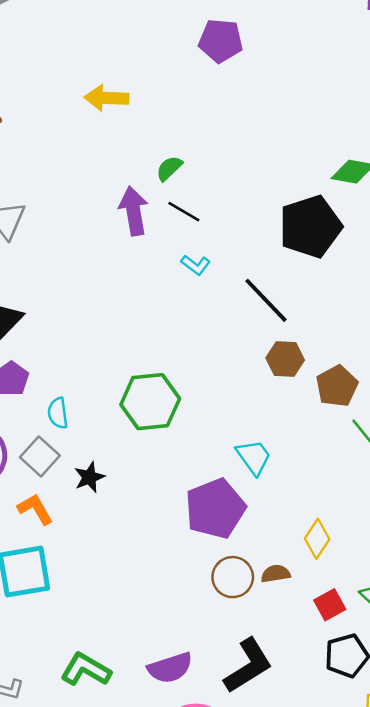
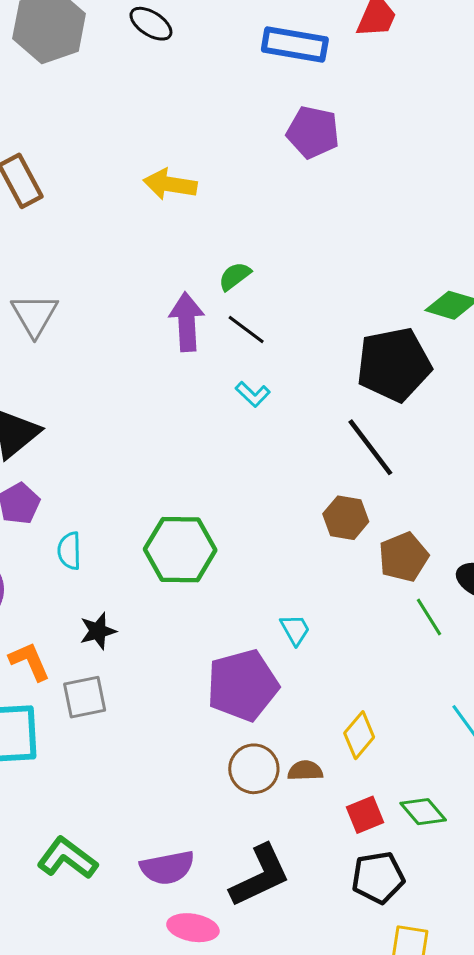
black line: (266, 300) -> (370, 447), moved
gray square: (40, 456) -> (85, 697), moved, turned 30
cyan trapezoid: (254, 457) -> (295, 630), size x0.7

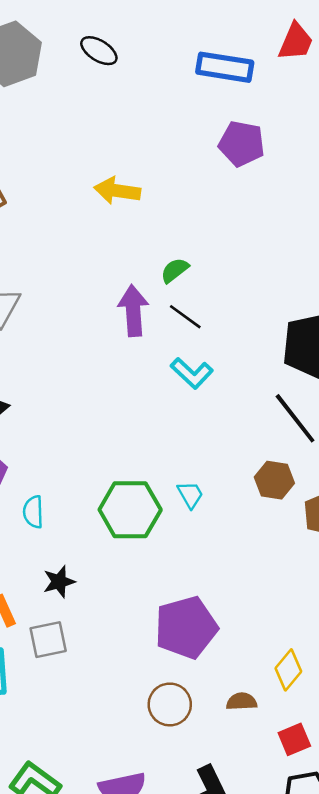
cyan L-shape: (253, 394) -> (192, 373), size x1.4
cyan trapezoid: (295, 630) -> (190, 495), moved
brown circle: (254, 769) -> (170, 704), moved

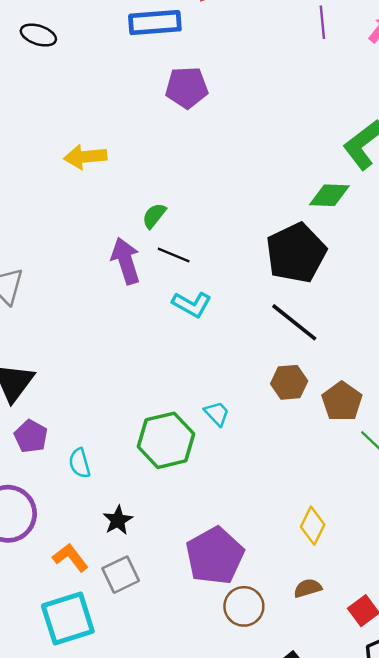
purple pentagon: (186, 627) -> (215, 556), moved
yellow diamond: (288, 670) -> (313, 526), moved

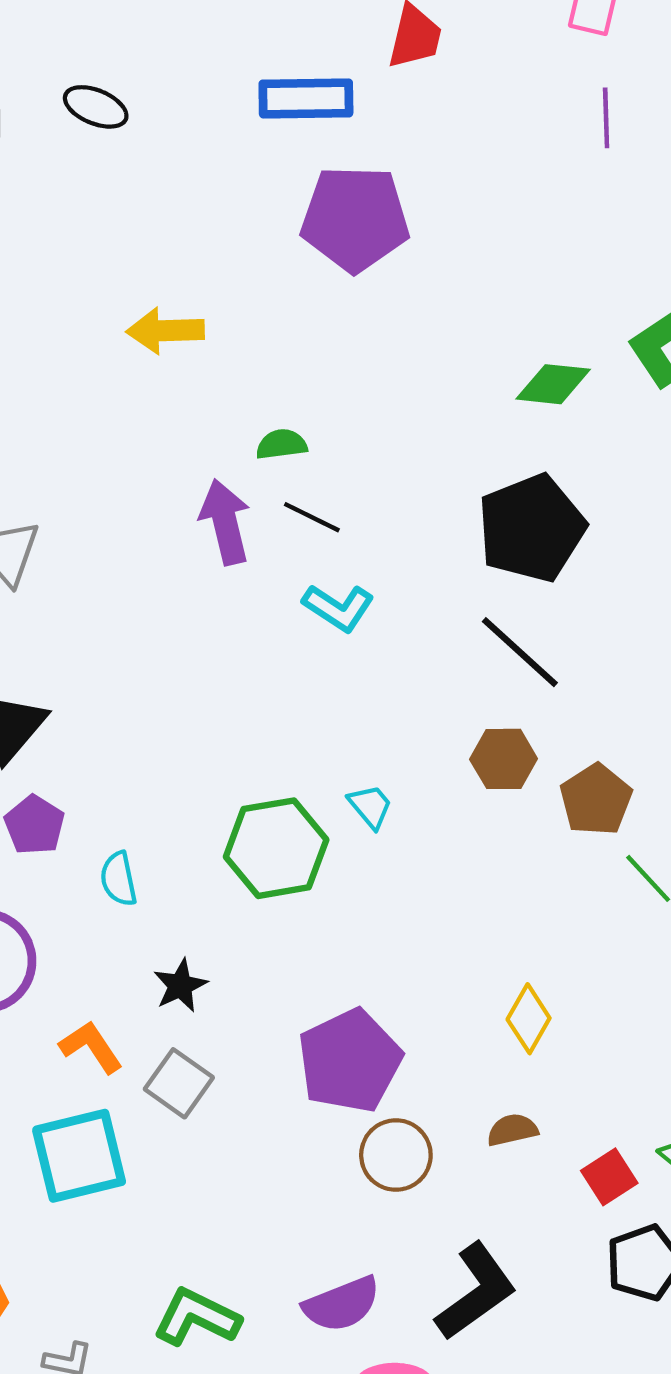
purple pentagon: (187, 87) -> (355, 219), size x1.4
green diamond: (329, 195) -> (553, 384), moved
green semicircle: (154, 216) -> (281, 444), turned 40
gray square: (121, 575) -> (179, 1083), turned -33

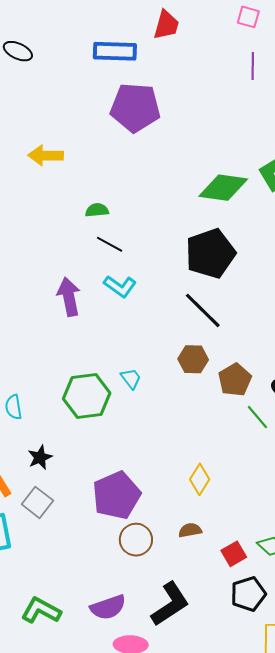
green diamond: (553, 384) -> (223, 188), size x1.4
purple arrow: (225, 522) -> (69, 297), moved

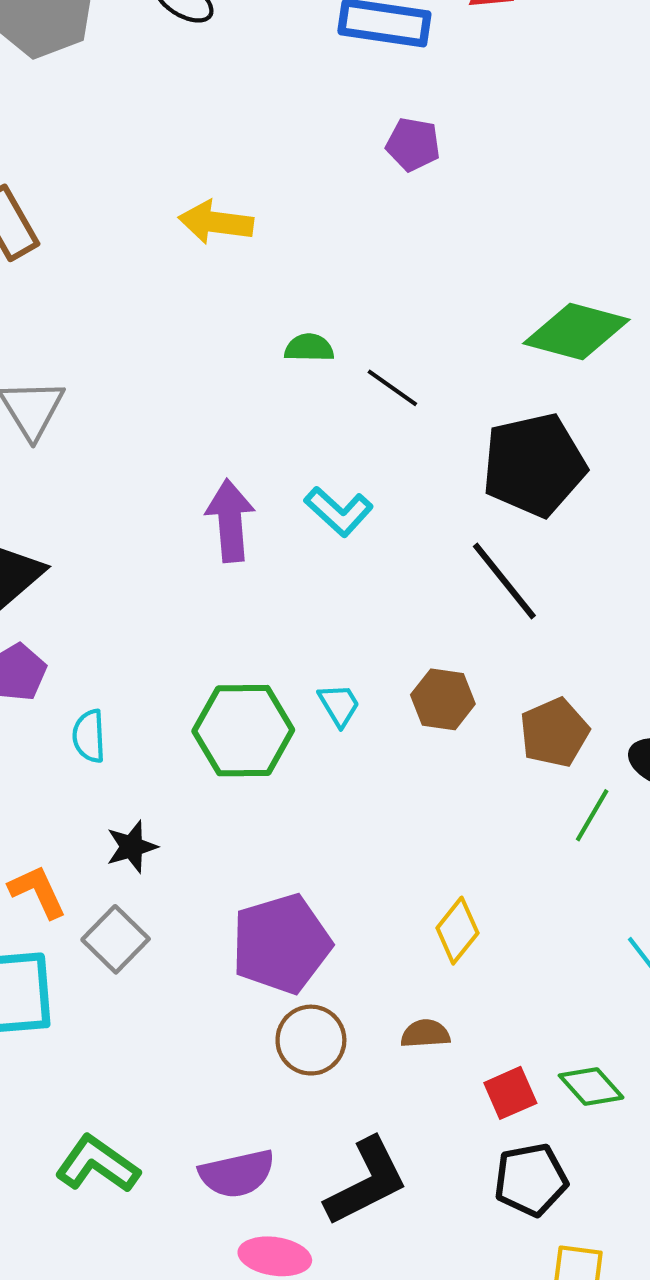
purple pentagon: (135, 108) -> (413, 144), size x0.5
black line: (110, 244) -> (392, 388), moved
brown hexagon: (193, 359) -> (443, 699), moved
green line: (257, 417) -> (592, 815), turned 64

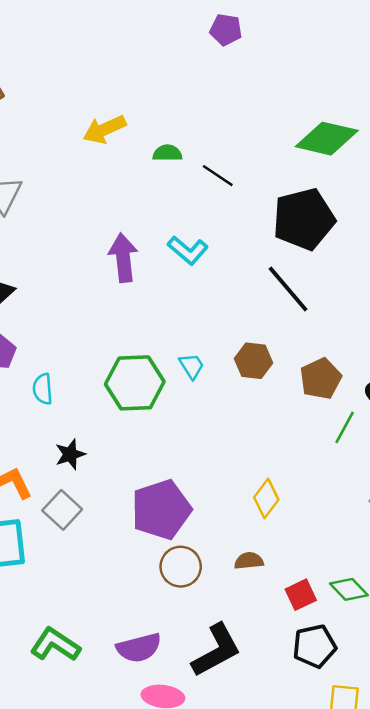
yellow arrow: (216, 222) -> (104, 129), moved, turned -30

